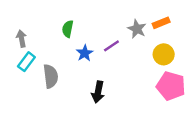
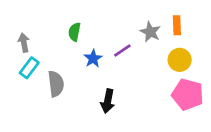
orange rectangle: (161, 23) -> (177, 25), turned -70

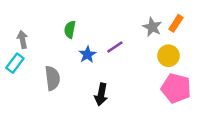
orange rectangle: (177, 25) -> (176, 23), moved, turned 35
gray star: (150, 32) -> (152, 27), moved
cyan rectangle: (29, 68) -> (15, 63), moved

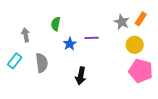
gray arrow: (22, 39) -> (26, 35), moved
purple line: (115, 47) -> (92, 38), turned 32
cyan rectangle: (15, 63) -> (15, 61), moved

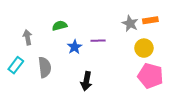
orange rectangle: (141, 19) -> (150, 20), turned 48
green semicircle: (56, 24) -> (60, 26), turned 64

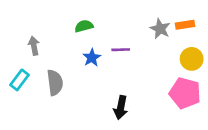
green semicircle: (60, 26) -> (84, 26), moved
yellow circle: (144, 48) -> (192, 59), moved
black arrow: (86, 81) -> (121, 108), moved

